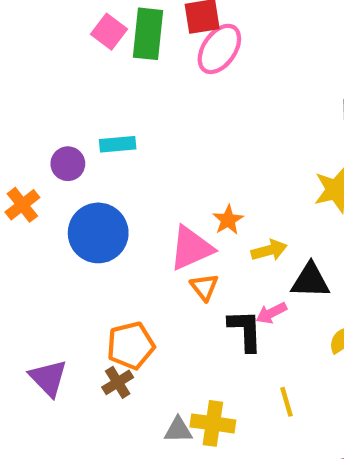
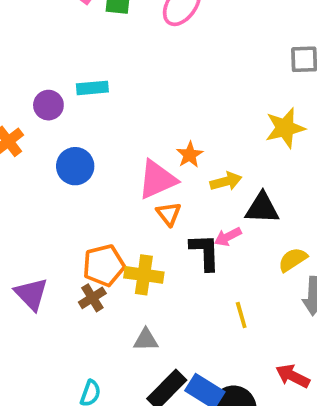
blue circle: (98, 233) -> (75, 166), size x0.7
yellow cross: (213, 423) -> (144, 275), moved

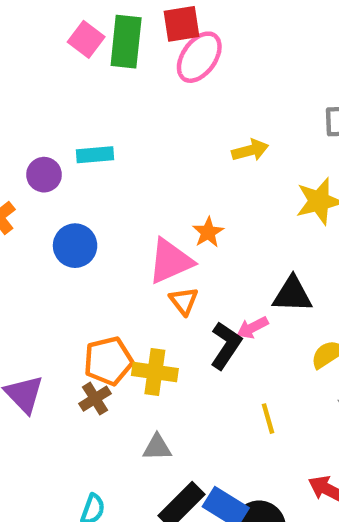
yellow arrow: (226, 181) -> (250, 150), moved
black L-shape: (205, 252) -> (226, 345), turned 36

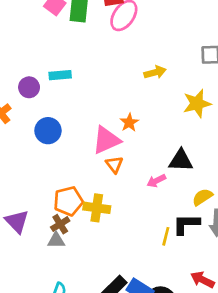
black L-shape: (226, 345) -> (186, 224), moved, turned -124
yellow line: (268, 419) -> (166, 236), turned 30
gray triangle: (157, 447) -> (56, 240), moved

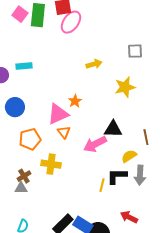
pink arrow: (156, 181) -> (95, 144), size x1.6
orange pentagon: (68, 201) -> (30, 139), moved

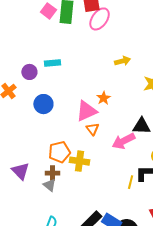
orange pentagon: (30, 139) -> (59, 152), moved
brown cross: (24, 176) -> (52, 173), turned 32
gray triangle: (21, 188) -> (49, 185), turned 40

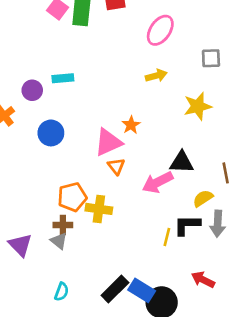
pink ellipse: (100, 19) -> (160, 30), moved
purple triangle: (20, 171) -> (20, 245), moved

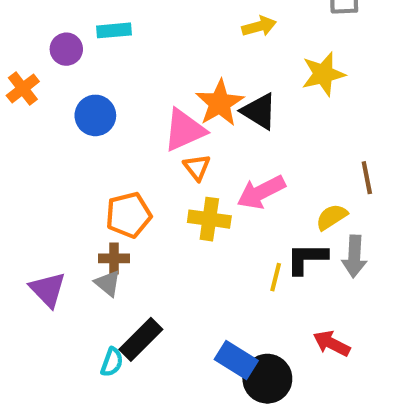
orange star: (131, 125) -> (220, 103), size x1.6
black triangle: (182, 162) -> (259, 111), moved, turned 30
yellow cross: (99, 209) -> (209, 219), moved
black rectangle: (115, 289) -> (141, 339), moved

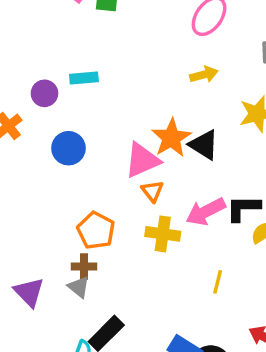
orange pentagon: (128, 215) -> (96, 230), turned -30
black L-shape: (307, 258) -> (243, 208), moved

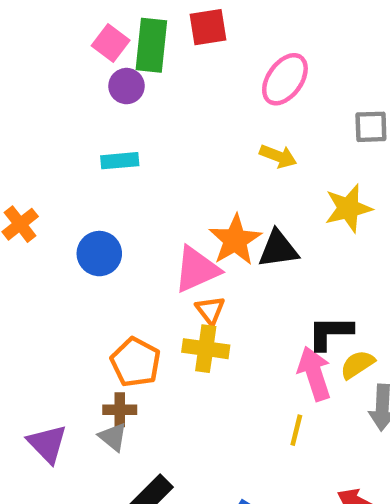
yellow arrow: (204, 74) -> (278, 156), turned 36
purple circle: (44, 93) -> (126, 86), moved
black triangle: (204, 145) -> (278, 249), turned -40
pink arrow: (206, 212) -> (314, 374), moved, turned 99
yellow cross: (163, 234) -> (206, 349), moved

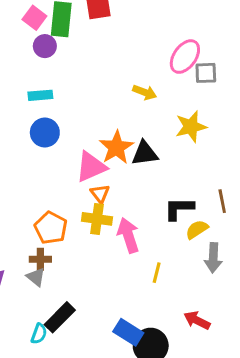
pink ellipse: (285, 79) -> (185, 57), moved
blue circle: (99, 254) -> (45, 133), moved
pink arrow: (314, 374) -> (128, 235), moved

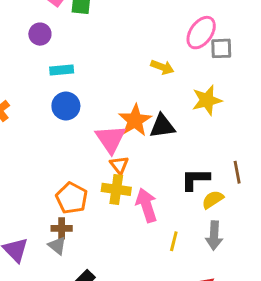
purple circle: (45, 46) -> (40, 34), moved
pink triangle: (91, 167) -> (110, 139), turned -40
gray arrow: (213, 258) -> (214, 235), moved

